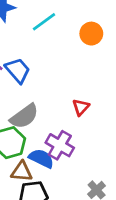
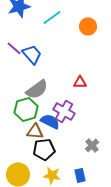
red triangle: (81, 107) -> (80, 82), turned 48

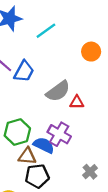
orange circle: (88, 26) -> (91, 52), moved
blue trapezoid: (32, 54) -> (24, 71), turned 70
gray semicircle: (37, 89) -> (58, 91), moved

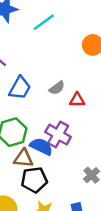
blue trapezoid: (24, 71) -> (20, 88), moved
gray semicircle: (58, 91) -> (57, 88), size x0.6

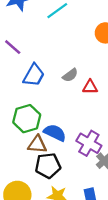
purple cross: (58, 135) -> (89, 143), moved

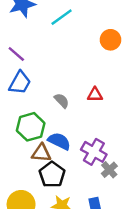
blue trapezoid: (34, 75) -> (20, 83), moved
gray semicircle: (70, 75) -> (62, 101), moved, turned -98
black pentagon: (48, 166) -> (52, 175), turned -30

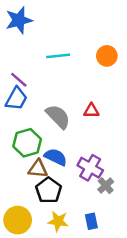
cyan line: (62, 17) -> (58, 56), moved, turned 30
purple line: (16, 54) -> (19, 80), moved
gray semicircle: (62, 101) -> (58, 117), size x1.6

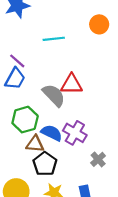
orange circle: (107, 56) -> (99, 24), moved
red triangle: (91, 111) -> (72, 84), moved, size x1.5
purple cross: (90, 168) -> (75, 133), moved

